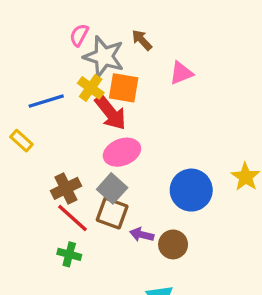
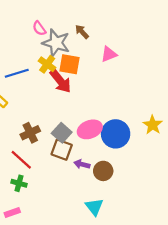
pink semicircle: (79, 35) -> (39, 28), turned -64
pink ellipse: (122, 152) -> (90, 129), moved
red line: (73, 218) -> (21, 160), moved
green cross: (69, 254) -> (19, 183), moved

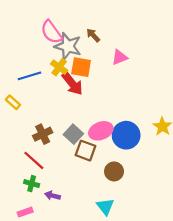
pink semicircle: (39, 28) -> (51, 32), size x1.6
brown square: (62, 150) -> (85, 151), moved
purple arrow: (82, 164) -> (53, 196), moved

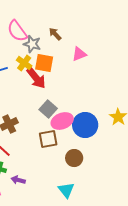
gray star: (68, 46) -> (32, 44), size x0.7
gray square: (73, 134) -> (48, 109), moved
brown square: (85, 151) -> (48, 139), turned -30

